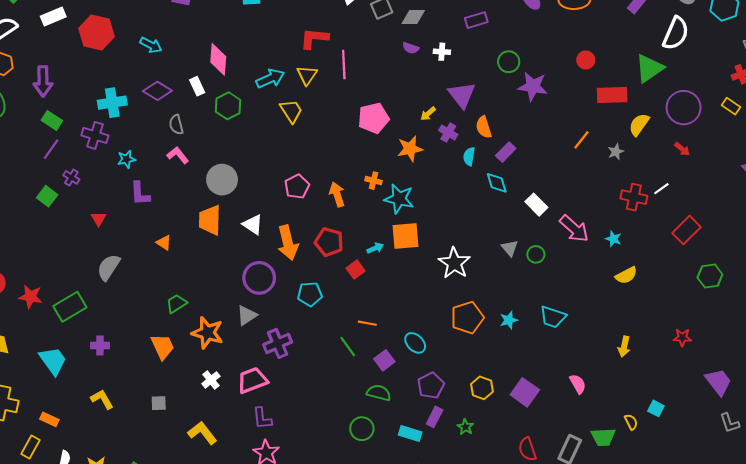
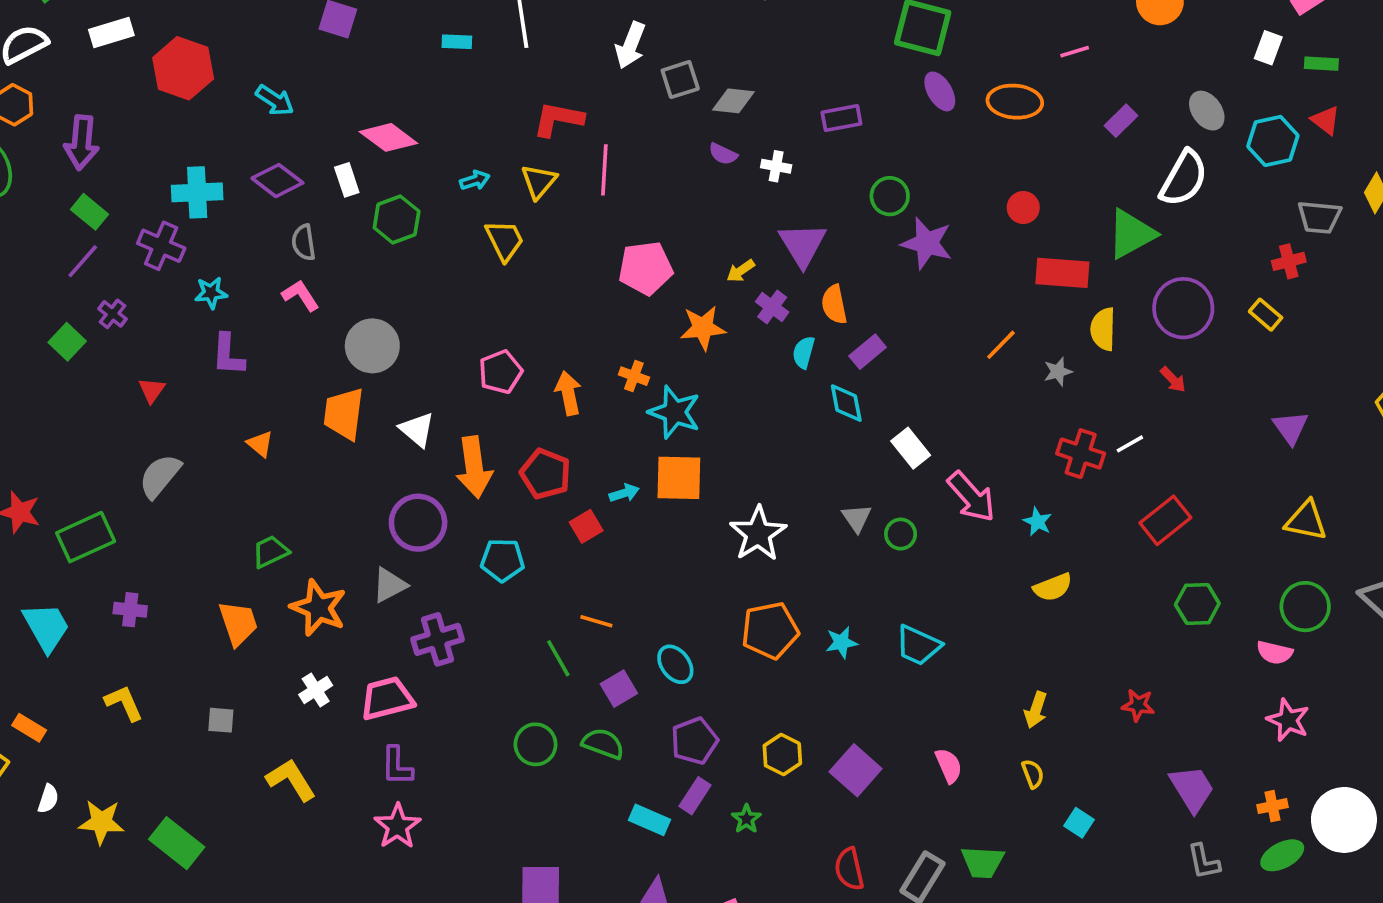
pink diamond: (218, 59) -> (388, 137), turned -64
cyan arrow: (270, 79) -> (475, 180), size x0.6
yellow semicircle: (639, 125) -> (1103, 329), turned -40
yellow semicircle: (631, 422) -> (1033, 774), moved
green circle: (362, 429) -> (535, 744), moved

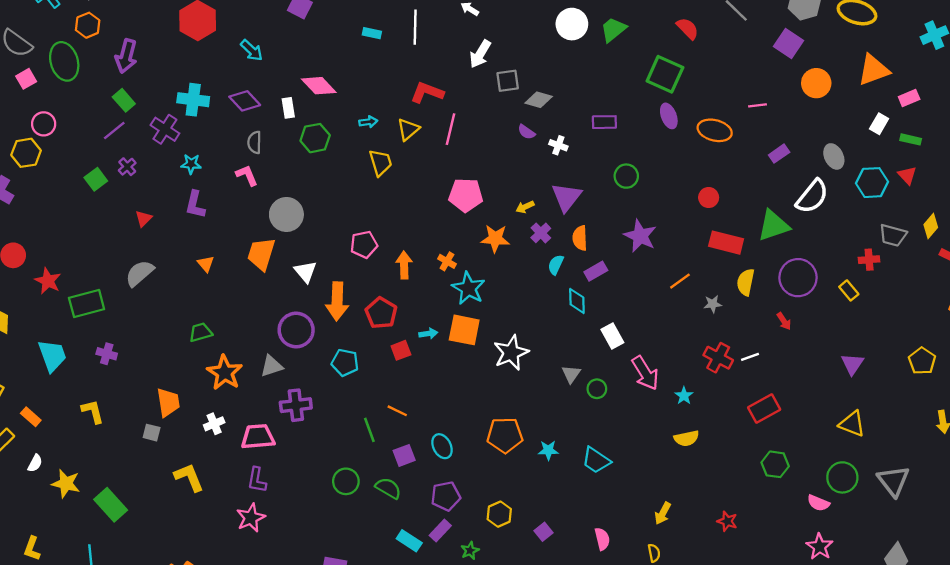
purple star: (927, 243) -> (640, 236), moved
white star: (758, 534) -> (511, 353), moved
orange trapezoid: (238, 623) -> (168, 402), moved
purple square: (856, 770) -> (543, 532), size x0.6

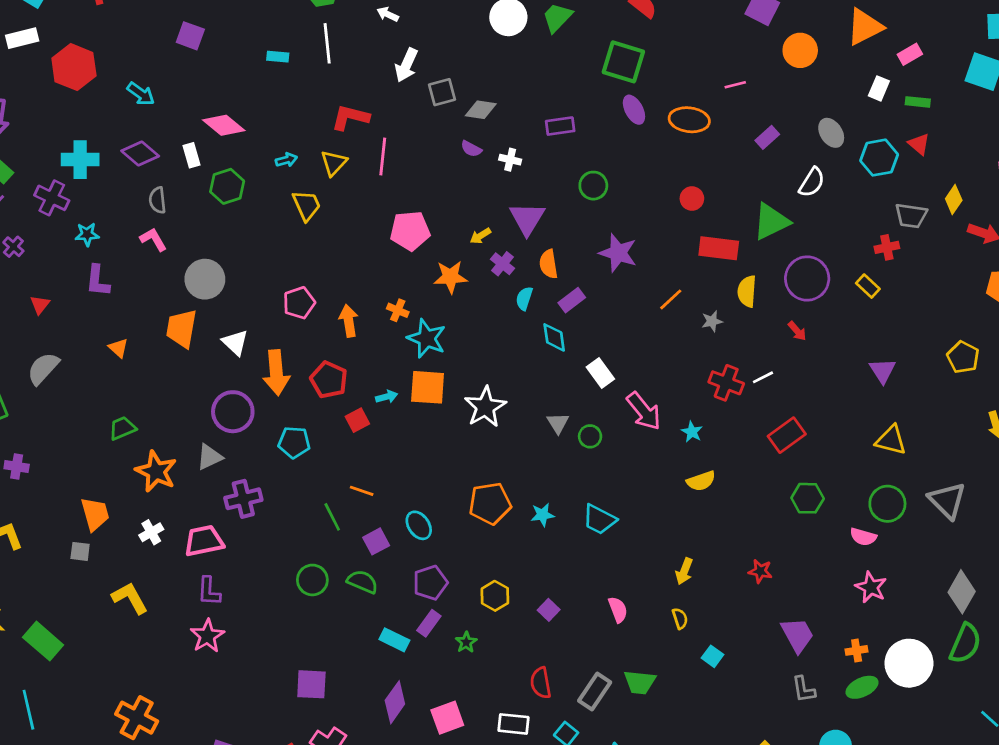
white semicircle: (812, 196) -> (812, 182), size x0.7

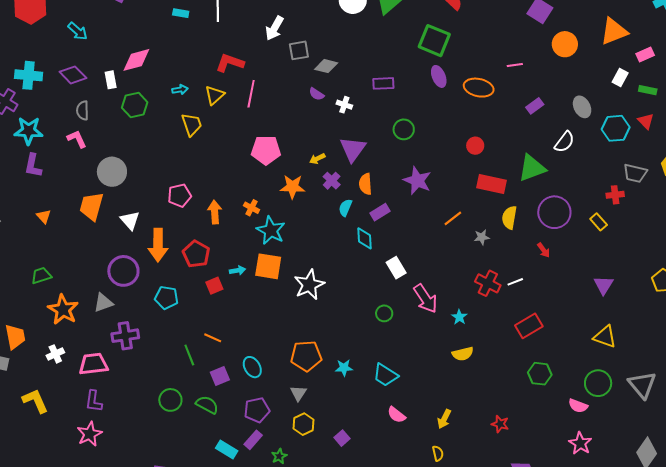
pink diamond: (224, 125) -> (136, 60), turned -60
cyan star: (87, 234) -> (29, 131), size x1.6
gray triangle: (558, 423) -> (298, 393), moved
pink semicircle: (618, 610) -> (396, 415), moved, turned 144

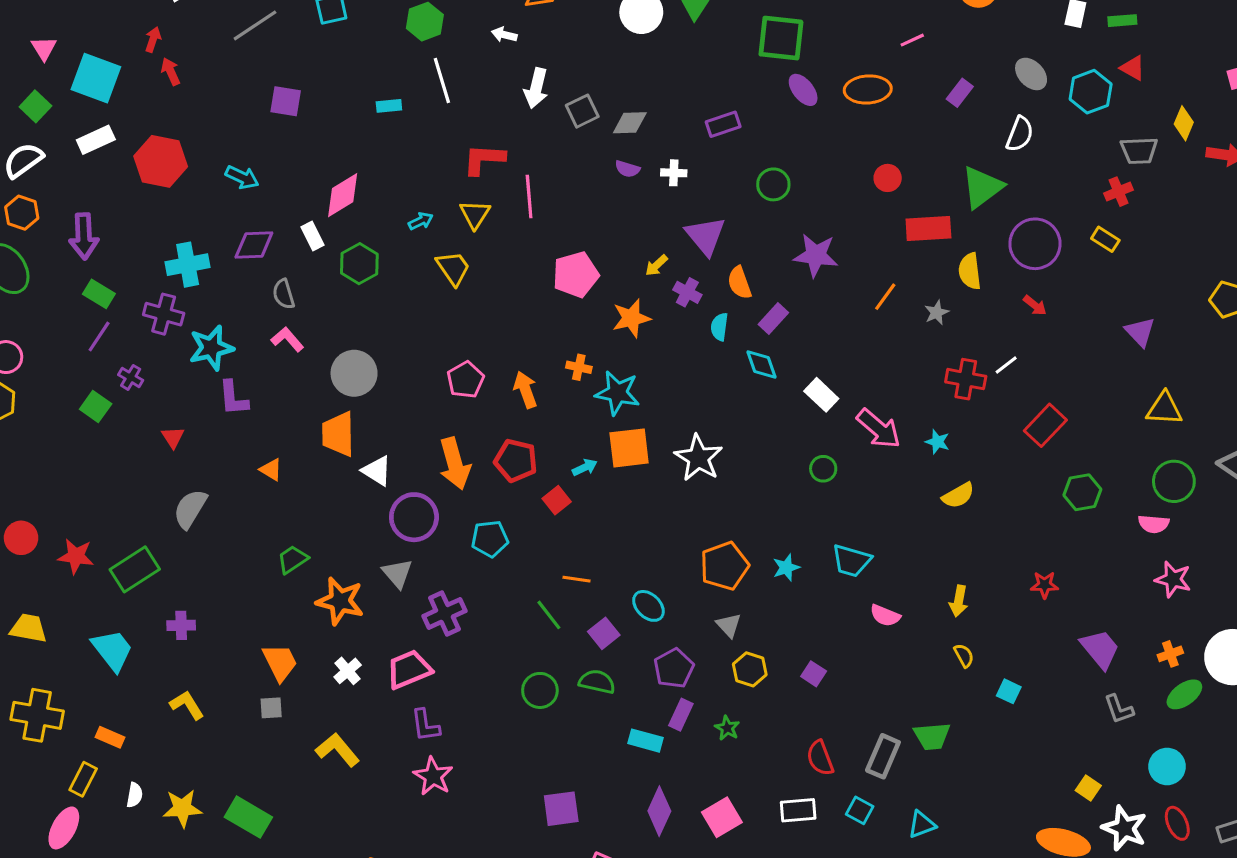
purple diamond: (73, 75) -> (254, 245), turned -32
white triangle: (130, 220) -> (377, 471), moved
gray triangle: (103, 303) -> (397, 573), turned -35

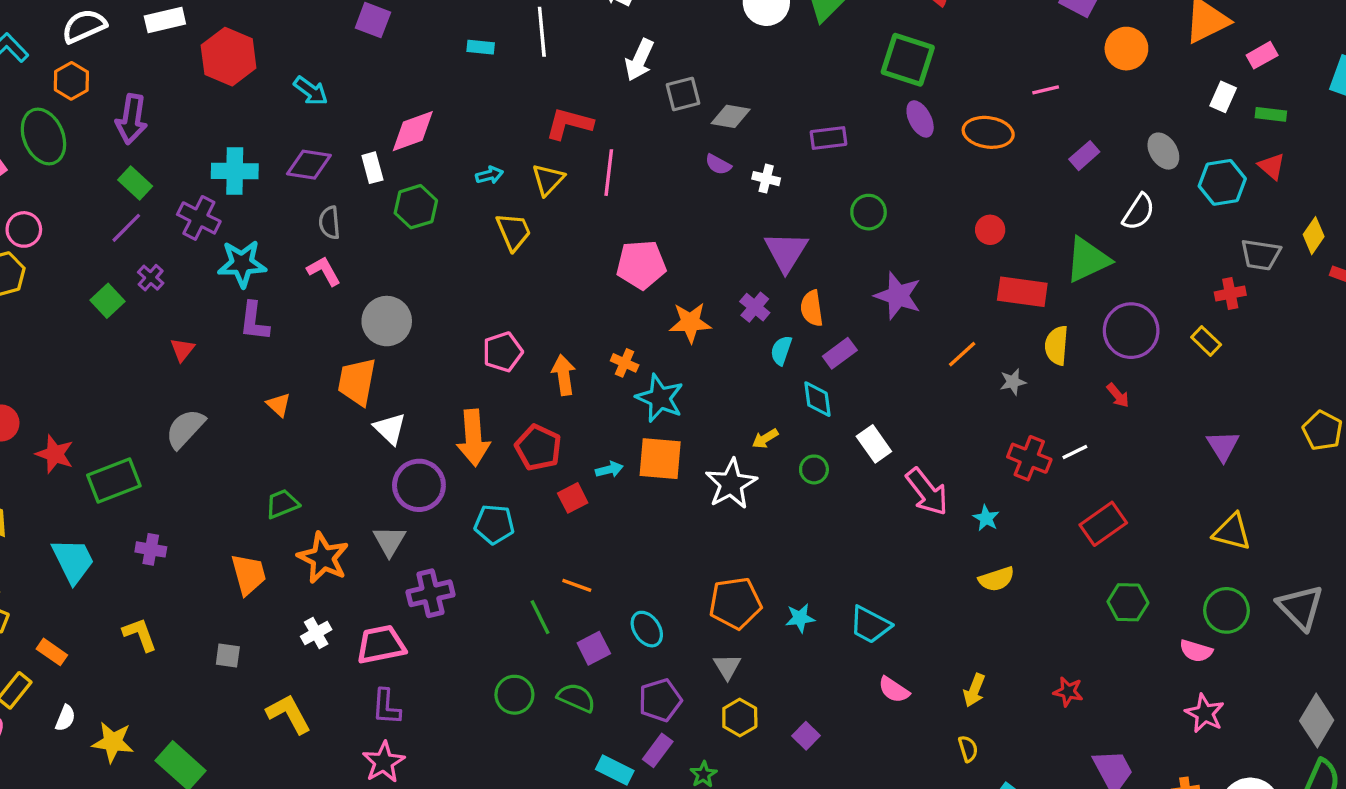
yellow arrow: (656, 265) -> (765, 439), moved
green circle: (823, 469) -> (814, 469), moved
orange trapezoid: (280, 662) -> (249, 574), moved

